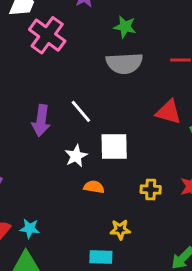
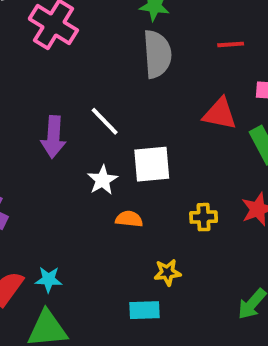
gray semicircle: (124, 63) -> (157, 54), turned -87

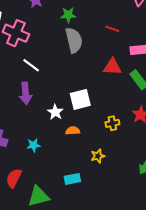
red line: (231, 44) -> (112, 29), turned 32
white line: (105, 121) -> (31, 65), moved
cyan star: (49, 279) -> (34, 145), moved
cyan rectangle: (145, 310) -> (72, 179), moved

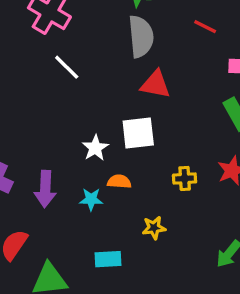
red triangle: (112, 67) -> (155, 84), moved
purple arrow: (25, 93) -> (45, 189), moved
cyan star: (34, 145) -> (91, 199), moved

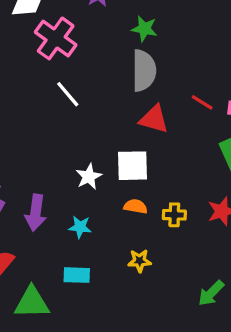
red line: (205, 27) -> (202, 102), moved
orange semicircle: (119, 182) -> (136, 206), moved
cyan rectangle: (108, 259) -> (77, 275), moved

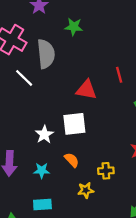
gray semicircle: (144, 70) -> (46, 54), moved
red line: (202, 102) -> (119, 75), turned 49
orange semicircle: (136, 206) -> (72, 160), moved, turned 42
yellow cross: (174, 215) -> (106, 171), moved

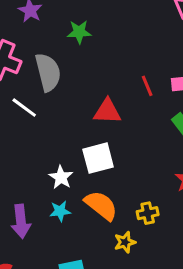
orange semicircle: (72, 160) -> (101, 205), size x1.6
cyan star: (42, 170) -> (60, 211), moved

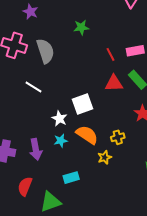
green star: (79, 32) -> (81, 27), moved
white line: (24, 108) -> (34, 87), moved
red triangle: (107, 111) -> (114, 83), moved

